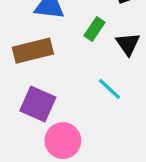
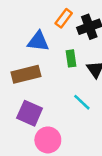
green rectangle: (95, 29) -> (71, 58), turned -42

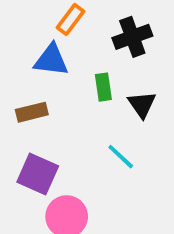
orange rectangle: (64, 18) -> (71, 19), moved
brown rectangle: (26, 74) -> (32, 112), size x0.7

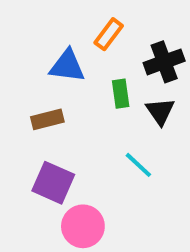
orange rectangle: (71, 19) -> (109, 34), moved
black cross: (132, 37) -> (164, 62), moved

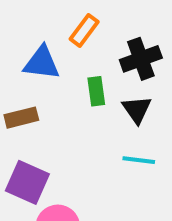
cyan line: (138, 165) -> (139, 160), moved, turned -36

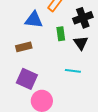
cyan line: (139, 160) -> (73, 71), moved

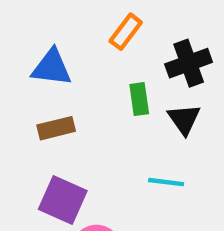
blue triangle: (34, 20) -> (52, 68), moved

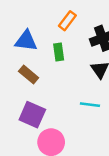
green rectangle: (139, 99) -> (59, 52), moved
brown rectangle: (56, 128) -> (29, 75), turned 54

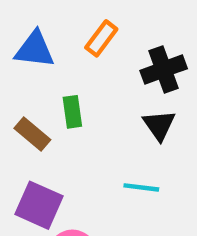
blue triangle: (26, 41) -> (35, 50), moved
green rectangle: (59, 52) -> (72, 112), moved

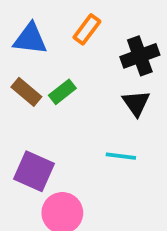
green rectangle: (72, 112) -> (62, 92), turned 60
brown rectangle: (32, 134) -> (26, 92), moved

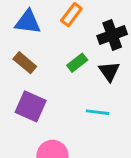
green rectangle: (62, 92) -> (77, 63), moved
purple square: (34, 171) -> (31, 106), moved

